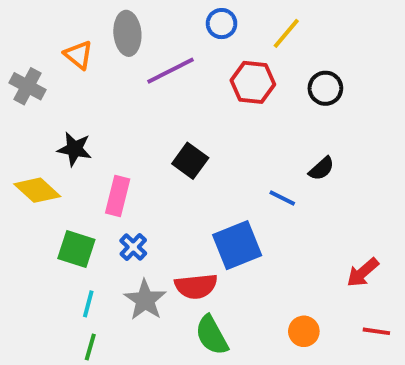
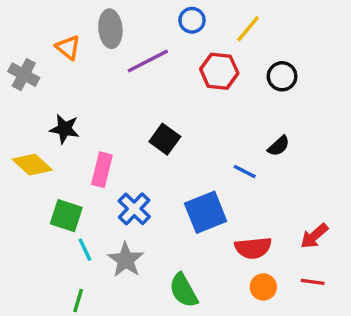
blue cross: (133, 247) -> (134, 209), moved, size x1.4
red semicircle: (196, 286) -> (253, 248), moved
cyan line: (88, 304) -> (85, 250), moved, turned -40
red line: (376, 331) -> (313, 282), moved

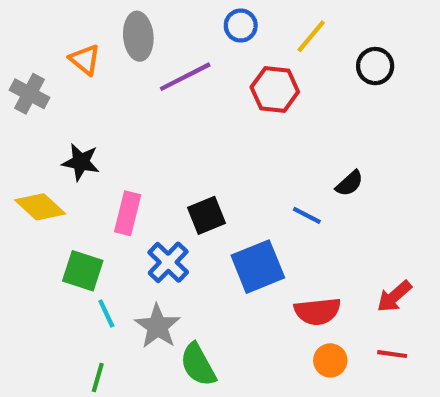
black circle: (282, 76) -> (375, 66), moved
black square: (165, 139) -> (207, 215), moved, turned 32
green semicircle: (183, 290) -> (198, 365), moved

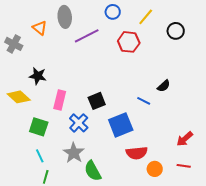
red semicircle: (317, 311) -> (137, 153), moved
cyan line: (106, 314) -> (40, 156), moved

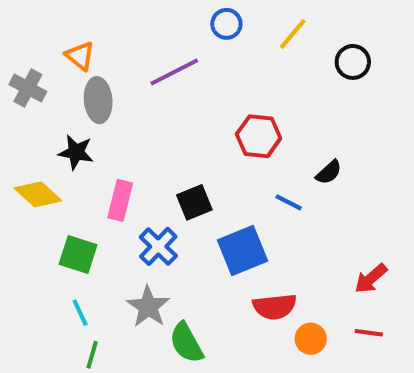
gray ellipse: (65, 17) -> (98, 100), moved
red hexagon: (129, 42) -> (259, 136), moved

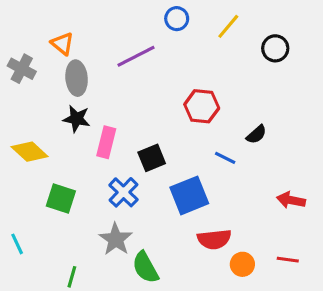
black star: (76, 152) -> (77, 119), moved
pink rectangle: (120, 200) -> (106, 142), moved
red arrow: (371, 279) -> (291, 200), moved, turned 52
cyan line: (80, 313) -> (17, 244), moved

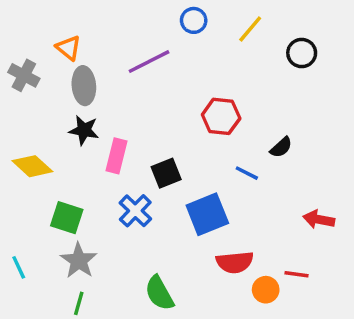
gray star: (116, 239) -> (79, 261), moved
red line: (288, 260) -> (297, 274), moved

